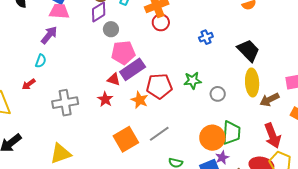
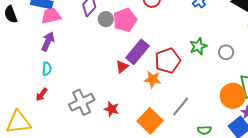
pink pentagon: (123, 53) -> (125, 20), moved
red triangle: (114, 79) -> (122, 67), turned -40
red star: (105, 99) -> (112, 109), moved

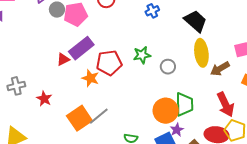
gray cross: (82, 102) -> (16, 86), size x0.7
gray line: (181, 107) -> (99, 116), moved

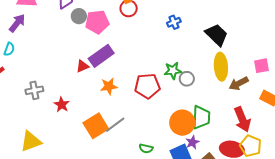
green star: (142, 55) -> (173, 71), moved
red pentagon: (109, 63) -> (147, 86), moved
orange star: (90, 78) -> (109, 86), turned -30

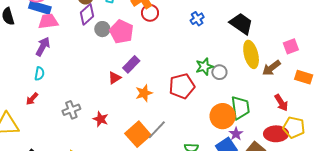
pink pentagon: (97, 22) -> (121, 32), turned -30
purple rectangle: (101, 56) -> (131, 64), size x0.7
red arrow: (242, 119) -> (281, 103), size x0.7

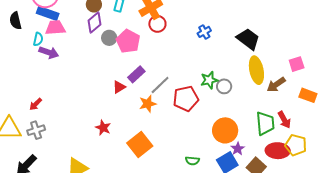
purple arrow: (43, 46) -> (49, 52), turned 78
cyan semicircle: (39, 74) -> (38, 39), moved
green trapezoid: (240, 108) -> (265, 123), moved
gray cross: (71, 110) -> (36, 130), moved
gray line: (157, 130) -> (160, 85), moved

